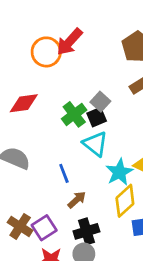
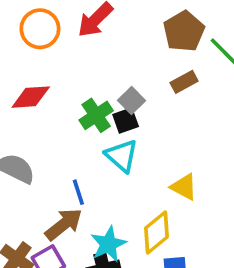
orange circle: (46, 52) -> (40, 29), moved
cyan star: (119, 172) -> (108, 244), moved
brown arrow: (77, 200) -> (64, 224), moved, size x1.5

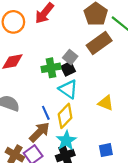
brown rectangle: (184, 82) -> (99, 43), size x1.6
green cross: (96, 115) -> (51, 68), turned 30
yellow diamond: (156, 233) -> (65, 116), moved

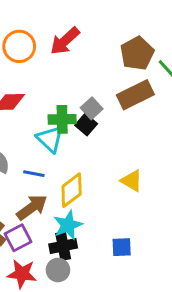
black square: (68, 69) -> (86, 124), turned -32
cyan triangle: (68, 89) -> (50, 139), moved
blue line: (46, 113) -> (34, 174), moved, turned -64

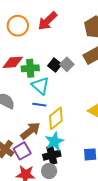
green cross: (62, 119) -> (30, 68), moved
black square: (86, 124) -> (55, 65), moved
blue line: (34, 174) -> (39, 105), moved

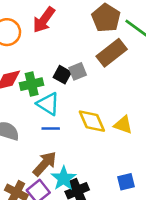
gray square: (67, 64) -> (78, 71), turned 32
yellow diamond: (56, 118) -> (92, 121), moved, turned -65
cyan star: (54, 141) -> (64, 178), moved

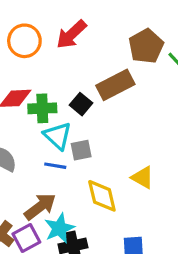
brown rectangle: (112, 53) -> (115, 85), moved
gray square: (78, 71) -> (81, 150), moved
yellow diamond: (92, 121) -> (102, 196), moved

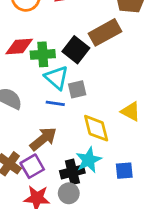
black square: (81, 104) -> (76, 50), size x1.4
cyan star: (59, 228) -> (89, 160), moved

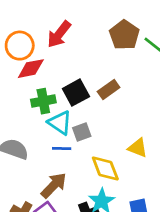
brown rectangle: (105, 32) -> (109, 90), moved, size x0.7
red diamond: (19, 46) -> (31, 69), moved
black square: (76, 50) -> (76, 93), turned 30

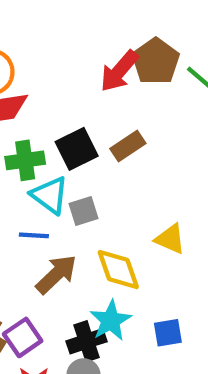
red arrow: (59, 34) -> (119, 71), moved
blue line: (62, 149) -> (34, 235), moved
brown arrow: (54, 185) -> (56, 274), moved

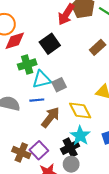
brown rectangle: (128, 146) -> (98, 47), moved
black square: (77, 149) -> (50, 44), moved
cyan triangle: (50, 195) -> (42, 79), turned -42

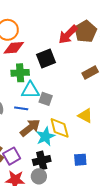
gray square: (59, 85) -> (46, 99), turned 32
cyan star: (80, 136) -> (45, 136), moved

